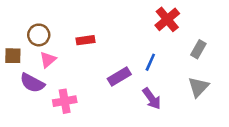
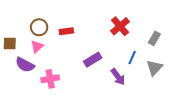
red cross: (167, 19) -> (120, 26), moved
brown circle: (39, 35) -> (39, 27), moved
blue line: (150, 62) -> (132, 58), moved

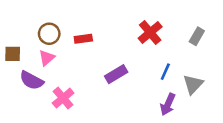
gray rectangle: (154, 38) -> (197, 36), moved
purple arrow: (118, 77) -> (168, 104), moved, turned 60
pink cross: (50, 79) -> (63, 98), turned -30

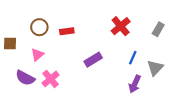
pink triangle: (47, 58) -> (37, 55), moved
purple semicircle: (32, 80) -> (25, 78), moved

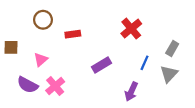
brown circle: (39, 27) -> (43, 20), moved
gray rectangle: (158, 29) -> (172, 48), moved
purple arrow: (135, 84) -> (131, 92), moved

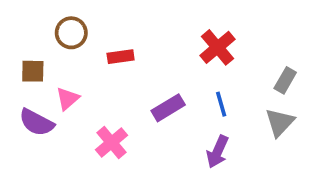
brown square: (11, 47) -> (33, 71), moved
blue line: (145, 63) -> (221, 104), moved, turned -40
purple semicircle: (28, 85) -> (36, 122), moved
pink cross: (55, 86) -> (111, 143), moved

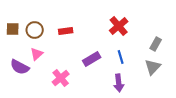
brown circle: (71, 33) -> (35, 30), moved
brown square: (33, 71) -> (13, 29), moved
purple arrow: (218, 152) -> (119, 83), turned -30

